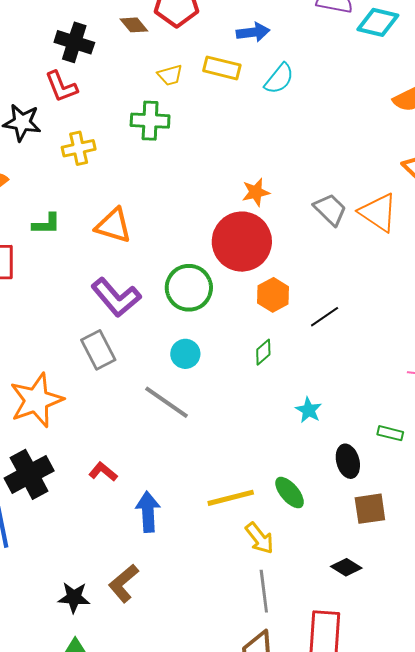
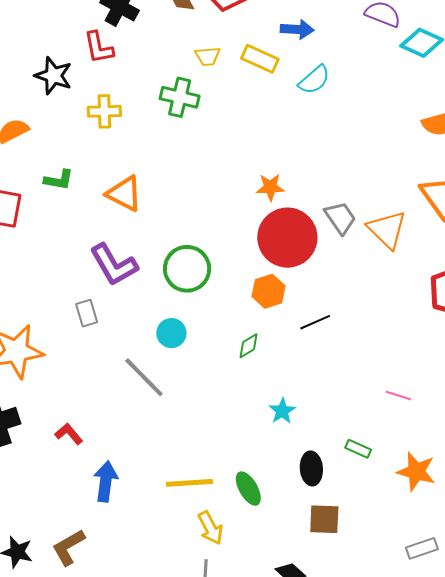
red circle: (242, 242) -> (287, 238), moved
gray rectangle: (98, 350) -> (87, 313), size x0.7

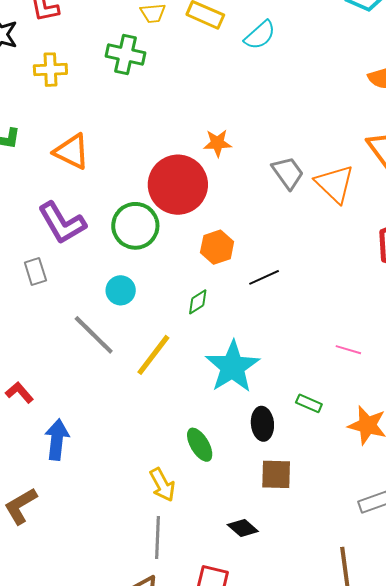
red circle: (287, 238) -> (178, 185), moved
cyan star: (282, 411) -> (233, 367), size x2.0
yellow line: (189, 483) -> (153, 355), moved, turned -48

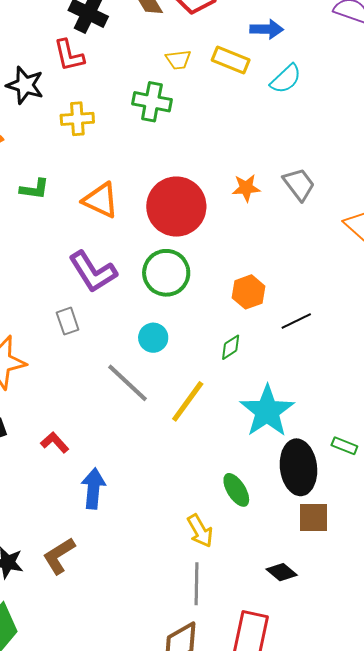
gray trapezoid: (288, 173) -> (299, 184), moved
red circle: (178, 185) -> (176, 207), moved
black ellipse: (262, 424) -> (298, 467), size x1.6

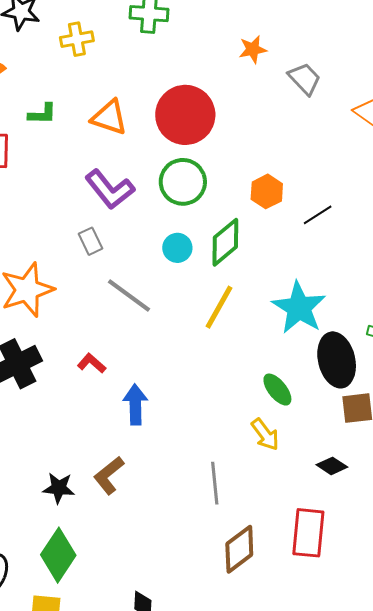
orange star: (246, 188) -> (253, 49), moved
green diamond: (231, 347) -> (225, 242), moved, size x1.8
gray line: (128, 383) -> (129, 295), moved
yellow arrow: (200, 531) -> (265, 434), moved
gray line: (197, 584) -> (215, 483), moved

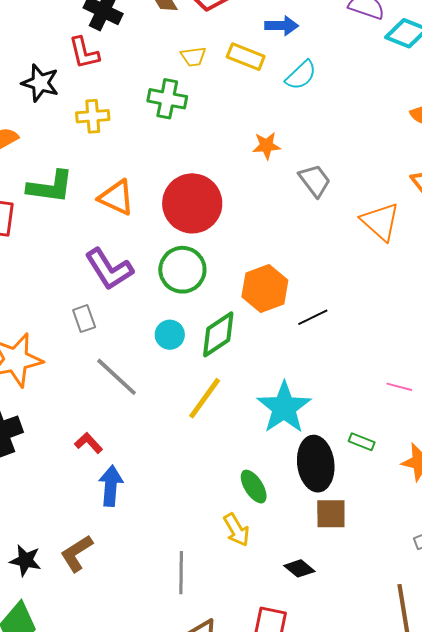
green L-shape: (42, 114) -> (50, 187), size x1.6
orange hexagon: (267, 191) -> (265, 288), size x1.4
red L-shape: (92, 363) -> (89, 443), moved

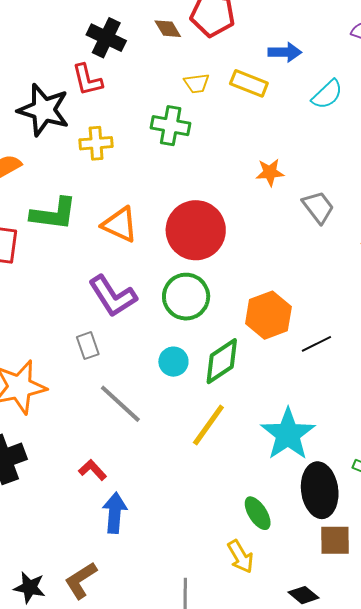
cyan semicircle: (301, 75) -> (327, 94), moved
black star: (40, 83) -> (44, 110), size x1.4

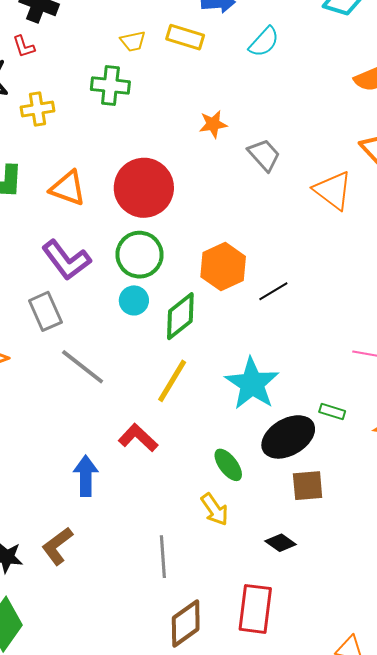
red L-shape: (87, 80) -> (24, 46), size x0.7
gray rectangle: (88, 346) -> (45, 311), size x1.4
cyan circle: (173, 362) -> (134, 300), moved
red L-shape: (92, 470) -> (138, 438), moved, size x1.4
black ellipse: (320, 490) -> (288, 437), turned 72

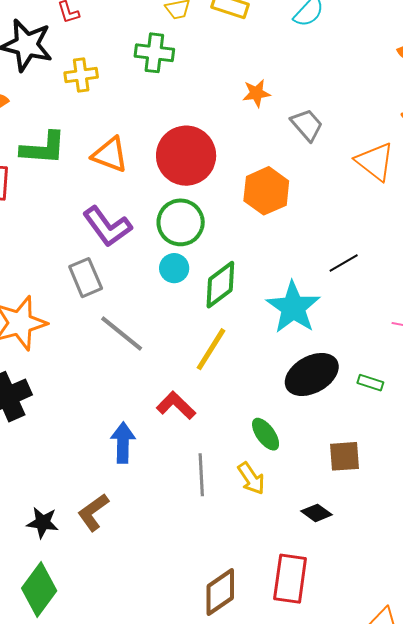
orange hexagon: (223, 267) -> (266, 191), moved
black line: (273, 291) -> (344, 263), moved
cyan star: (252, 384) -> (293, 307), moved
black ellipse: (288, 437) -> (312, 374), moved
gray line: (163, 557) -> (201, 475), moved

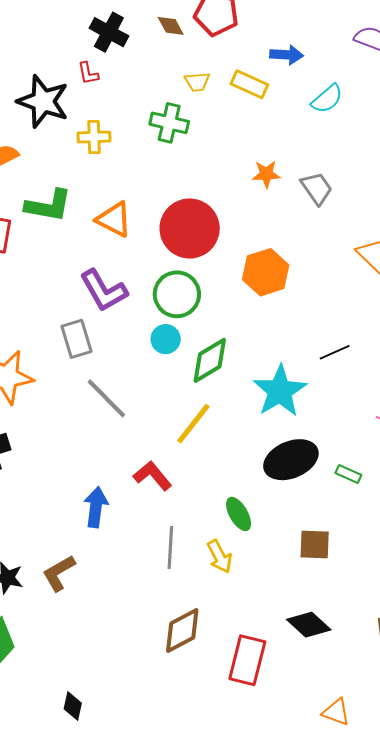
gray trapezoid: (307, 125) -> (317, 188), moved
black diamond: (317, 513) -> (309, 625), moved, size x1.4
brown diamond: (220, 592) -> (182, 630), moved

